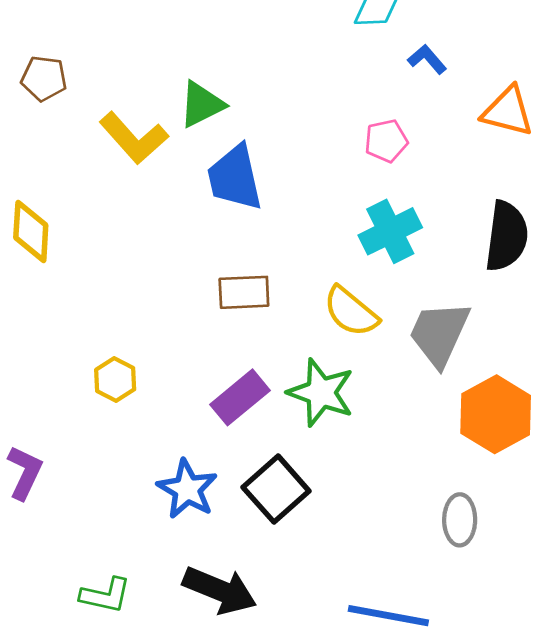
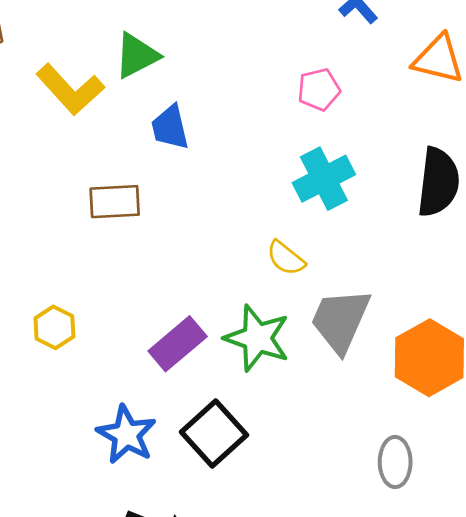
blue trapezoid: (235, 178) -> (170, 127), size x0.7
brown rectangle: (244, 292) -> (115, 202), moved
yellow semicircle: (351, 312) -> (286, 258), size x0.7
gray trapezoid: (439, 334) -> (340, 320), moved

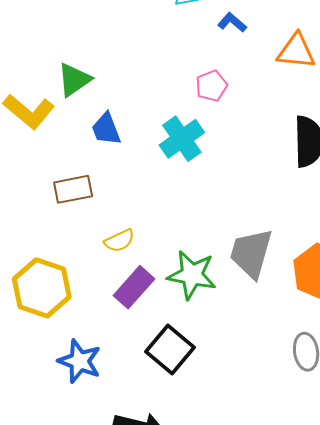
cyan cross: (324, 179) -> (182, 139), moved
yellow semicircle: (286, 258) -> (119, 241), moved, turned -56
yellow hexagon: (54, 327) -> (42, 288), size x1.8
blue star: (126, 435) -> (80, 361), moved

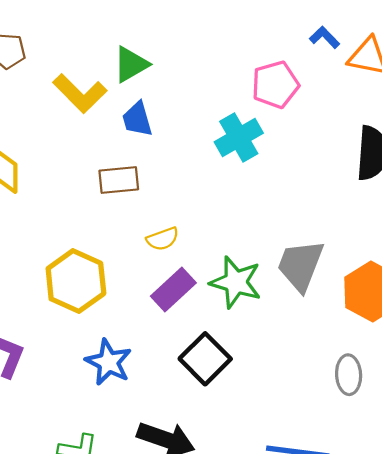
blue L-shape: (232, 22) -> (325, 37), moved
pink pentagon: (211, 86) -> (275, 85), size x1.4
blue trapezoid: (106, 129) -> (137, 119), moved

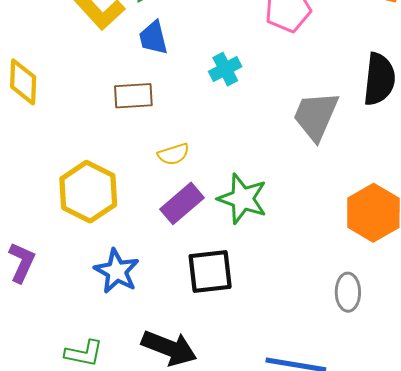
cyan cross: (239, 137) -> (225, 69), moved, size x0.7
gray trapezoid: (300, 265) -> (316, 116), moved
black square: (205, 359) -> (210, 272), turned 36

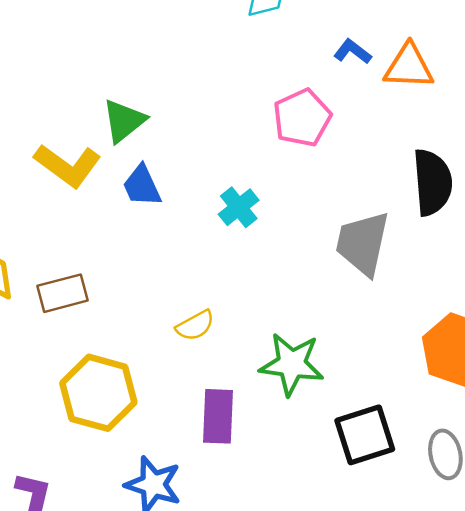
brown rectangle: (133, 96) -> (62, 293), moved
purple rectangle: (182, 203) -> (218, 416), moved, turned -36
black square: (210, 272) -> (365, 435), moved

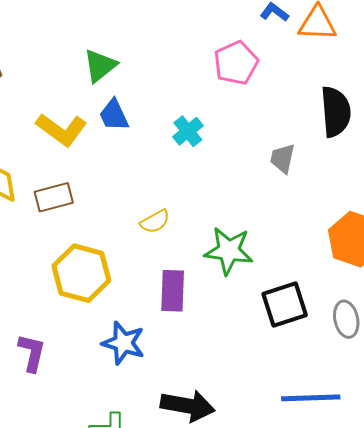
yellow L-shape: (68, 165) -> (61, 130), moved
gray trapezoid: (363, 243) -> (283, 158), size x0.6

